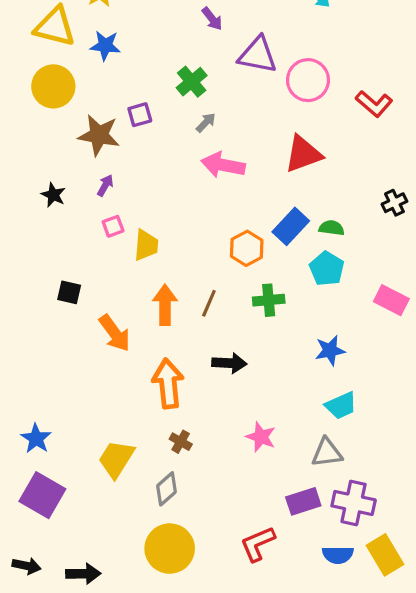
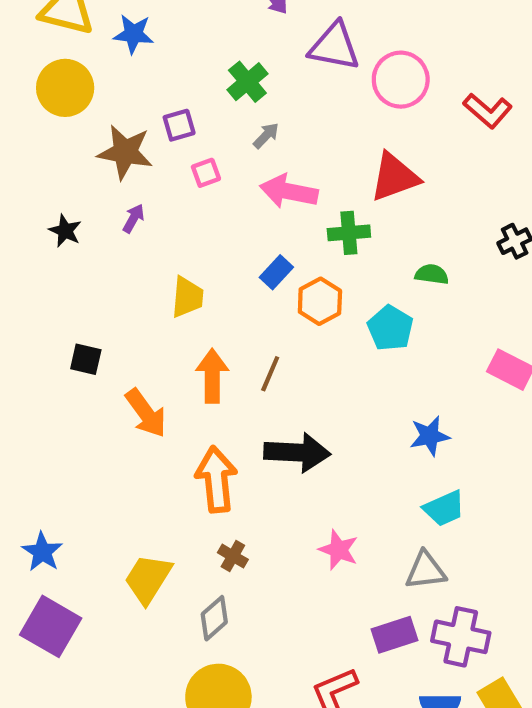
pink square: (113, 226) -> (206, 173), moved
blue rectangle: (291, 226) -> (276, 272), moved, size x0.7
cyan pentagon: (327, 269) -> (390, 328), moved
green cross: (269, 300) -> (349, 233), moved
black arrow: (229, 363) -> (297, 452), size x1.4

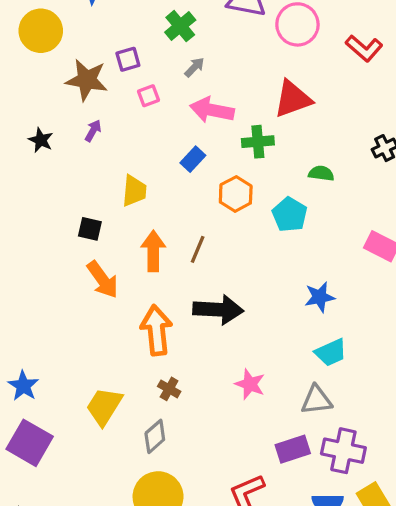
blue rectangle: (276, 272) -> (193, 159), moved
black square: (86, 359) -> (90, 229), moved

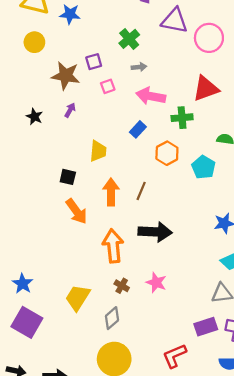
yellow circle: (41, 31) -> (34, 42), size x0.7
gray arrow: (194, 67) -> (139, 67), turned 40
pink star: (250, 384) -> (156, 283), moved

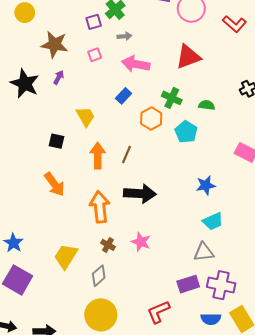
purple square: (94, 62) -> (94, 22), moved
black star: (34, 117) -> (25, 84), size x1.8
green cross: (182, 118) -> (172, 98), moved, turned 30
yellow trapezoid: (98, 151) -> (85, 116), turned -35
orange arrow: (76, 211) -> (55, 184), moved

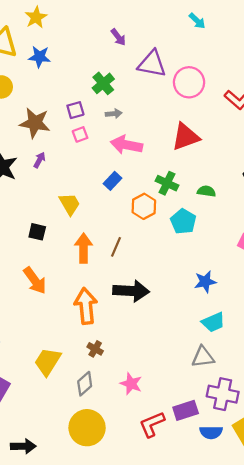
purple square: (94, 22) -> (75, 110), moved
pink star: (141, 242) -> (131, 384), moved
purple rectangle: (188, 284) -> (186, 410), moved

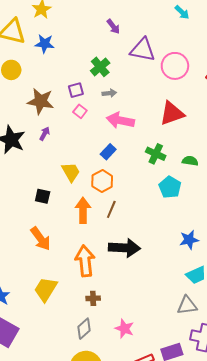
pink square: (80, 134) -> (80, 111), turned -32
orange hexagon: (144, 206) -> (102, 181), moved
brown cross: (95, 349) -> (93, 298), turned -32
yellow trapezoid: (48, 362) -> (46, 289), moved

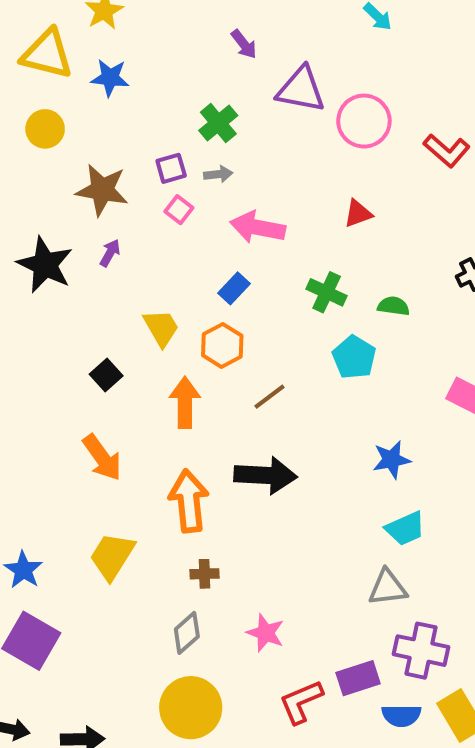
gray arrow: (109, 93) -> (218, 174), moved
red triangle: (172, 113) -> (358, 214), size x0.6
black square: (43, 196) -> (106, 375), turned 35
brown line: (111, 209) -> (269, 397), moved, turned 30

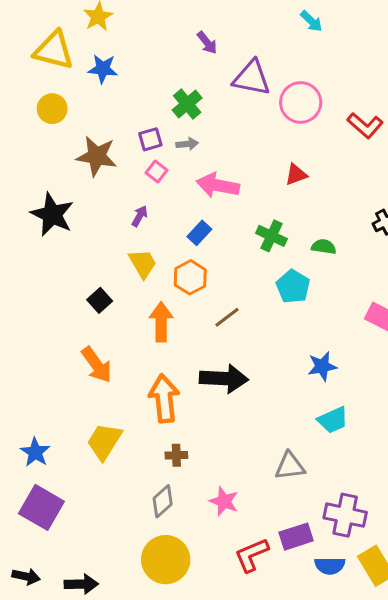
purple arrow: (110, 253) -> (140, 216), moved
gray triangle: (388, 588) -> (290, 466), moved

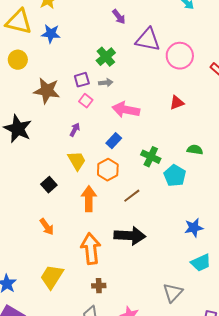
green cross: (272, 236) -> (151, 157), moved
orange arrow: (97, 365) -> (47, 227), size x0.7
gray triangle: (290, 466) -> (173, 293), turned -40

